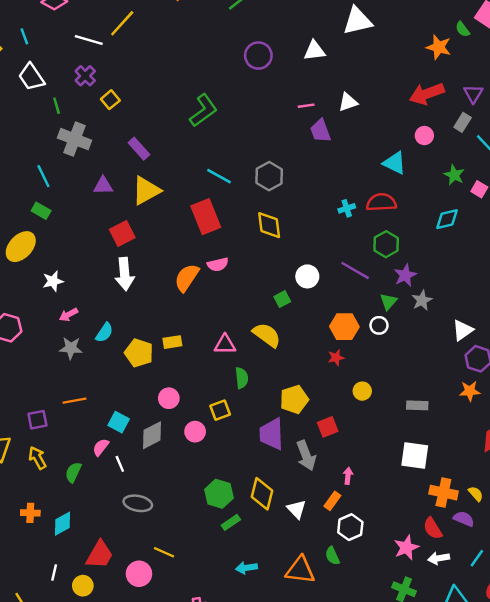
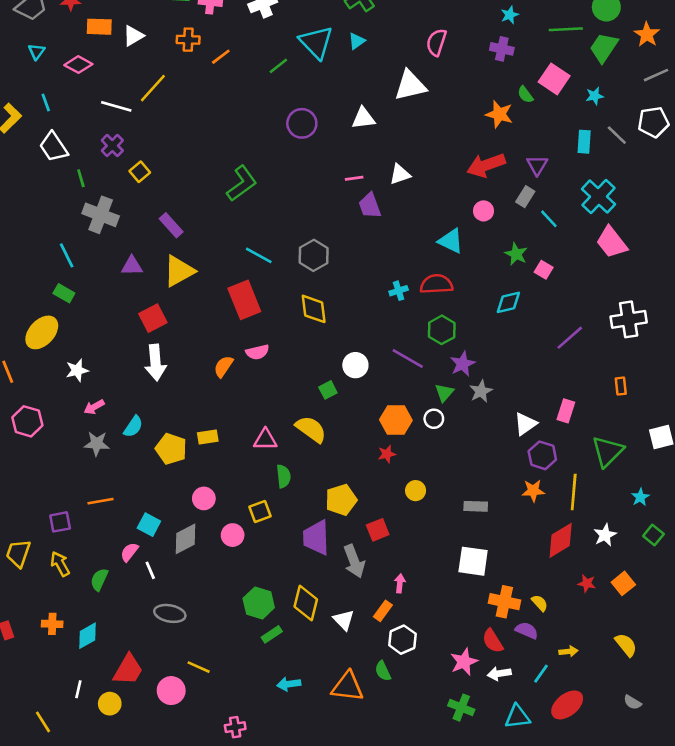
orange semicircle: (187, 278) -> (223, 366), size x0.7

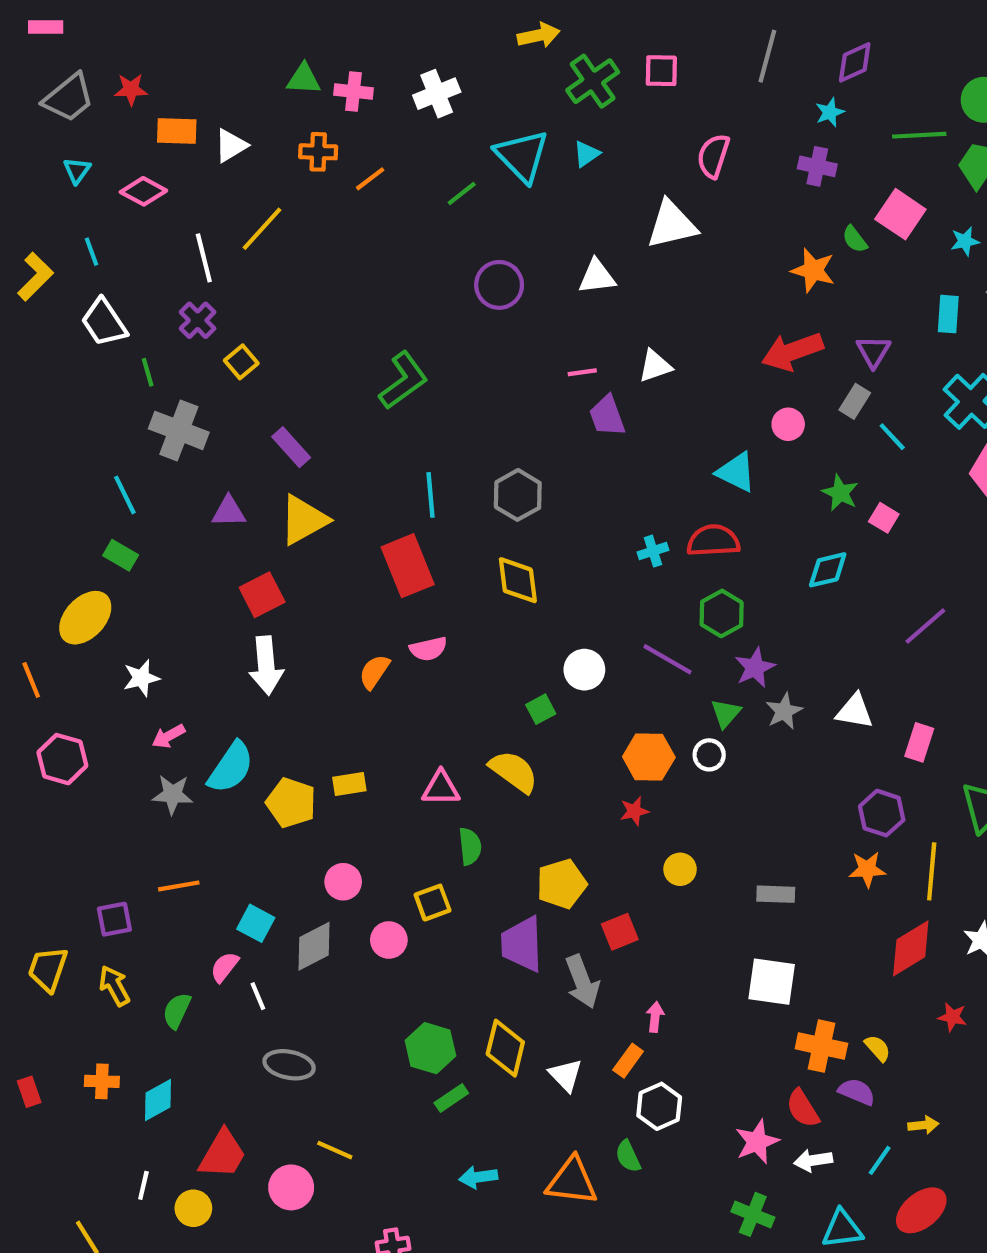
white line: (116, 106) -> (204, 258), turned 60
cyan line: (259, 255) -> (430, 495), turned 56
white triangle: (525, 424) -> (855, 711), moved, turned 45
cyan semicircle: (133, 427) -> (231, 767), size x1.5

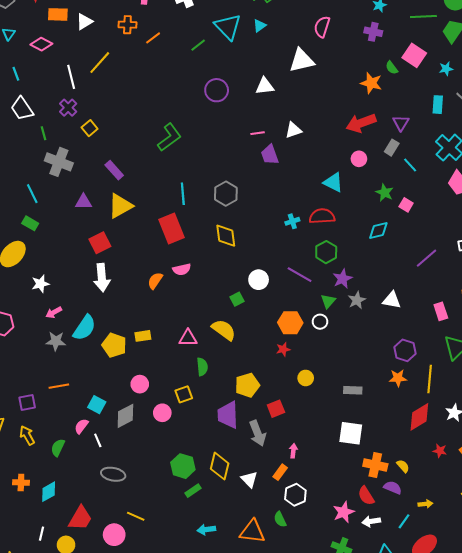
pink rectangle: (919, 742) -> (441, 311), moved, turned -36

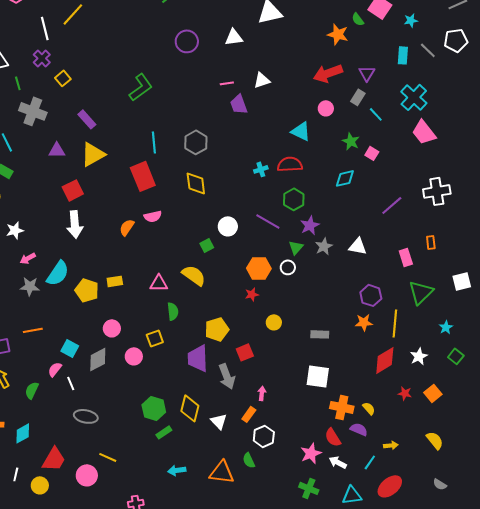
white arrow: (371, 521) -> (338, 462), turned 36

